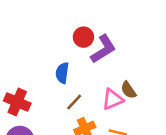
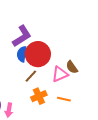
red circle: (83, 37) -> (38, 54), moved, size x1.6
purple L-shape: (103, 49) -> (22, 36), moved

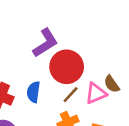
blue semicircle: (22, 54) -> (33, 92), moved
brown line: (31, 76) -> (71, 95), moved

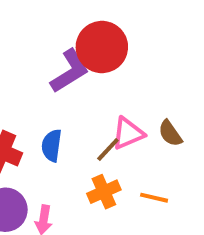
red circle: (67, 67) -> (102, 47), moved
pink triangle: (96, 93) -> (128, 133), moved

